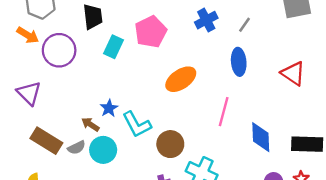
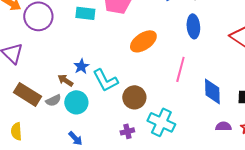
cyan rectangle: (114, 47) -> (85, 13), turned 72

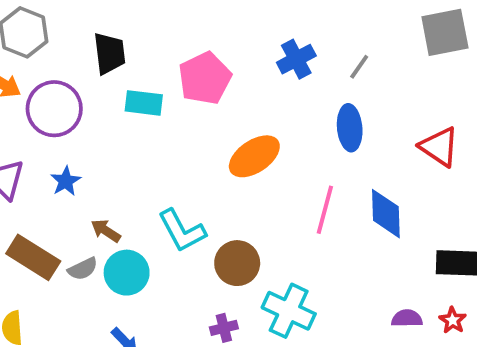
blue star: (81, 66) -> (66, 181), moved
blue diamond: (212, 91) -> (386, 214), moved

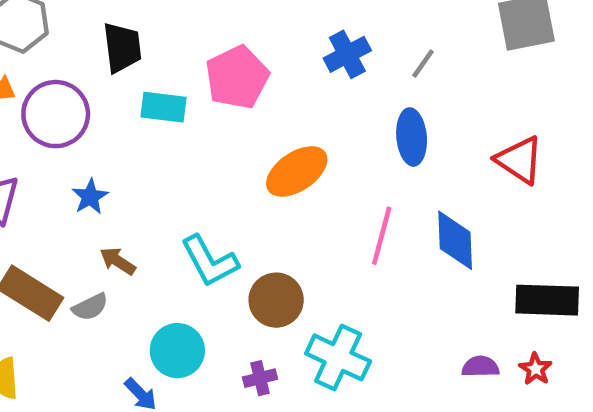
blue star: (66, 181) -> (90, 197), moved
cyan circle: (127, 273) -> (177, 351), moved

